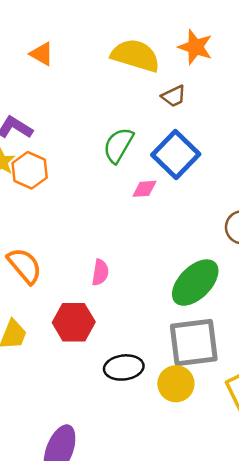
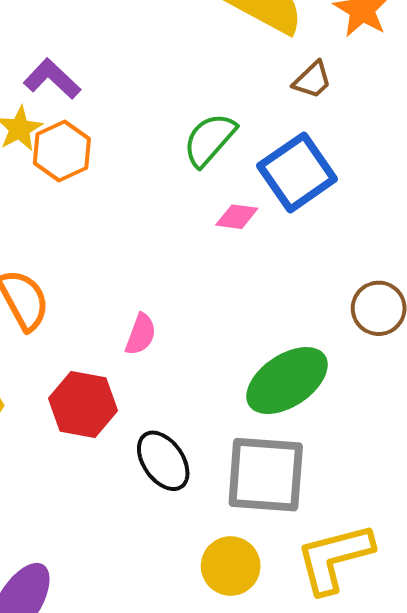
brown trapezoid: (174, 96) -> (312, 80), turned -30
black ellipse: (124, 367) -> (163, 461), moved, turned 51
yellow circle: (176, 384) -> (231, 566), moved

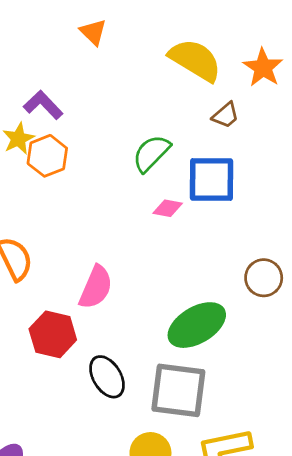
blue square: (297, 172) -> (211, 180), turned 32
pink semicircle: (141, 334) -> (96, 287), size x1.5

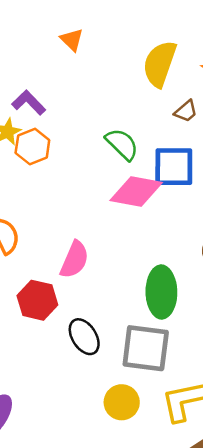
yellow semicircle: (195, 60) -> (160, 64), turned -102
green semicircle: (151, 153) -> (122, 144), turned 90
pink diamond: (168, 208) -> (136, 192), size x2.0
green ellipse: (197, 325) -> (161, 292), turned -60

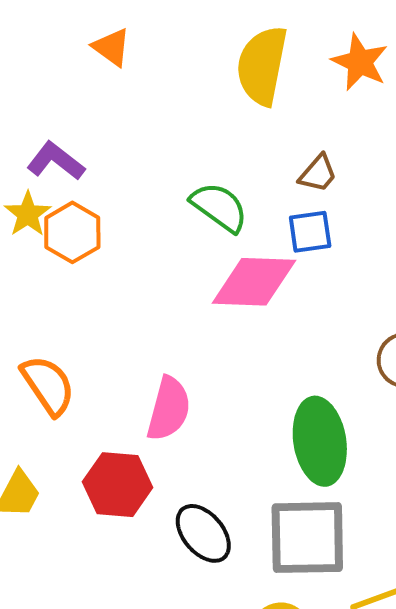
brown trapezoid: (186, 111) -> (318, 173), moved
blue square: (174, 167) -> (310, 232), size x0.6

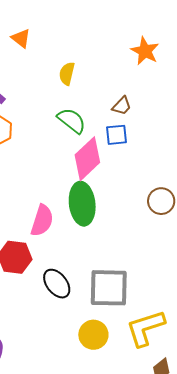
yellow semicircle: (262, 66) -> (67, 74), moved, size x0.6
pink diamond: (254, 282) -> (87, 159), turned -48
green ellipse: (320, 441) -> (82, 204), moved

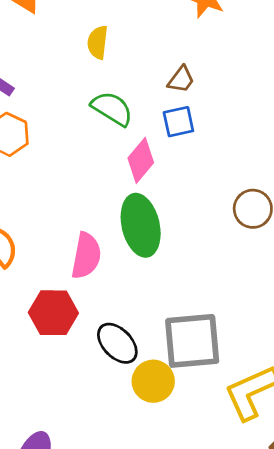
pink diamond: (87, 159) -> (141, 160), size x0.7
yellow circle: (93, 335) -> (153, 381), moved

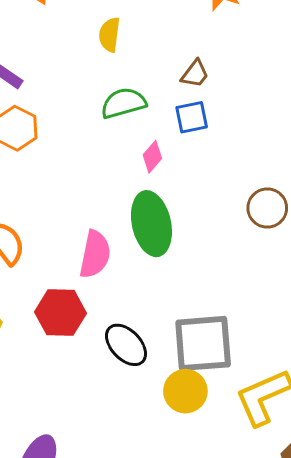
green semicircle: (112, 109) -> (124, 103), turned -48
pink diamond: (141, 160) -> (152, 157), size x0.7
yellow circle: (153, 381) -> (185, 391), moved

